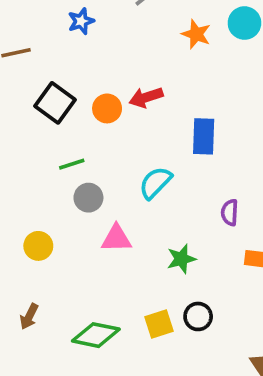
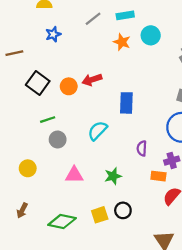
pink triangle: (116, 238) -> (74, 175), moved

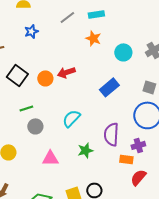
cyan circle: (151, 35) -> (123, 52), moved
blue rectangle: (126, 103) -> (109, 87), moved, turned 48
purple semicircle: (142, 148) -> (111, 134), size x1.6
green star: (113, 176) -> (85, 150), moved

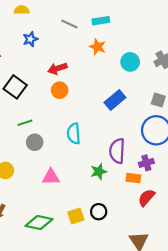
gray line: (67, 17) -> (69, 24), turned 63
red arrow: (66, 72) -> (57, 68), moved
orange circle: (45, 78) -> (60, 90), moved
cyan semicircle: (71, 118) -> (74, 134), turned -48
green star: (85, 150) -> (99, 172), moved

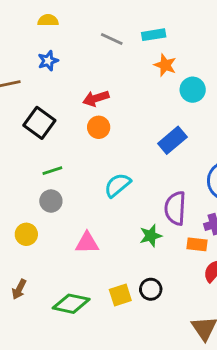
blue star: (30, 39) -> (48, 61), moved
orange star: (98, 47) -> (165, 65), moved
cyan semicircle: (74, 134) -> (117, 185), turned 54
gray circle: (35, 142) -> (51, 201), moved

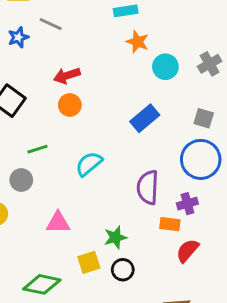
gray line: (112, 39) -> (51, 24), moved
green line: (52, 171) -> (37, 149), moved
green star: (151, 236) -> (115, 237), moved
yellow square: (120, 295) -> (89, 262), moved

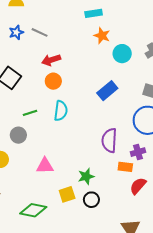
gray line: (51, 24) -> (40, 32), moved
cyan semicircle: (89, 164) -> (61, 111), moved, turned 138

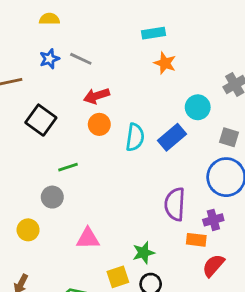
cyan circle: (122, 54) -> (198, 107), moved
cyan semicircle: (61, 111) -> (135, 137), moved

